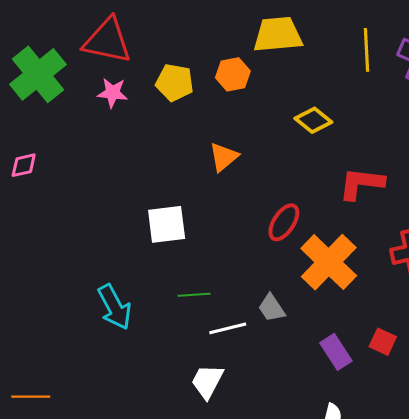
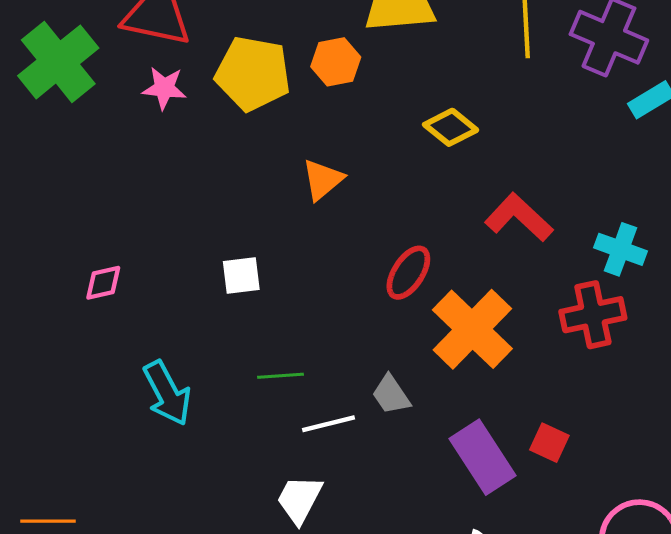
yellow pentagon: (175, 83) -> (253, 74), size x1.4
pink diamond: (24, 165) -> (103, 283), moved
red L-shape: (361, 184) -> (519, 217), turned 36
white square: (167, 224) -> (241, 276), size x0.7
purple rectangle: (336, 352) -> (483, 457), size x1.4

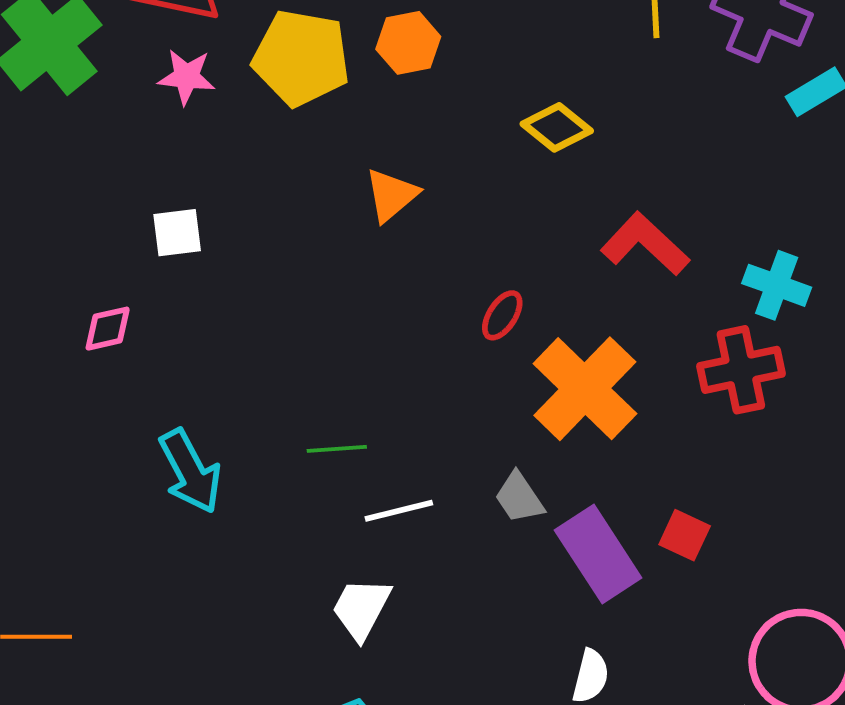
red ellipse: (408, 273) -> (502, 315), size x0.7
white square: (241, 276) -> (177, 233), moved
gray trapezoid: (391, 395) -> (519, 498), moved

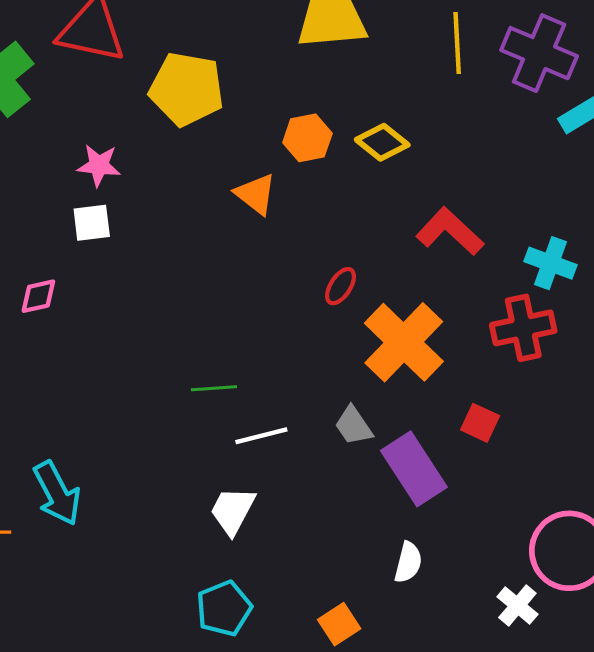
orange hexagon: (408, 43) -> (307, 138), moved
pink star: (187, 77) -> (99, 165), moved
orange triangle: (391, 195) -> (256, 194), turned -42
cyan arrow: (190, 471) -> (57, 493), moved
red square: (685, 535) -> (480, 423), moved

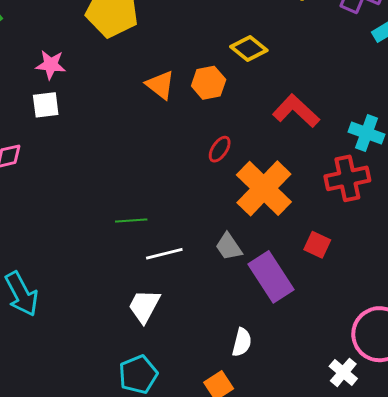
orange hexagon: (307, 138) -> (209, 83), moved
white semicircle: (408, 562) -> (242, 342), moved

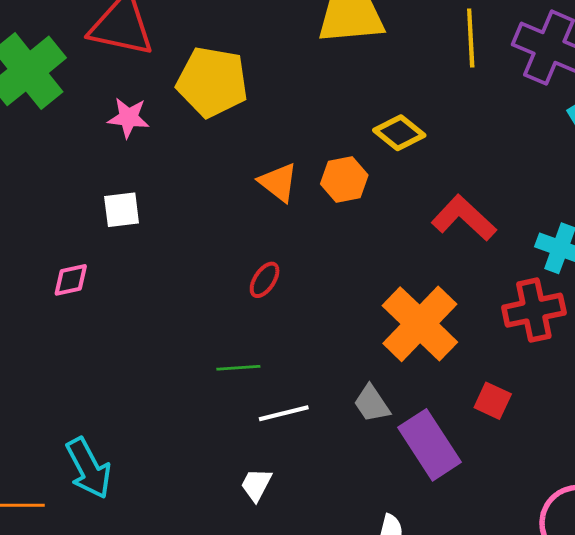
pink star: (51, 65) -> (128, 118), moved
red ellipse: (220, 149) -> (265, 280), moved
white trapezoid: (144, 306) -> (256, 485), size x0.7

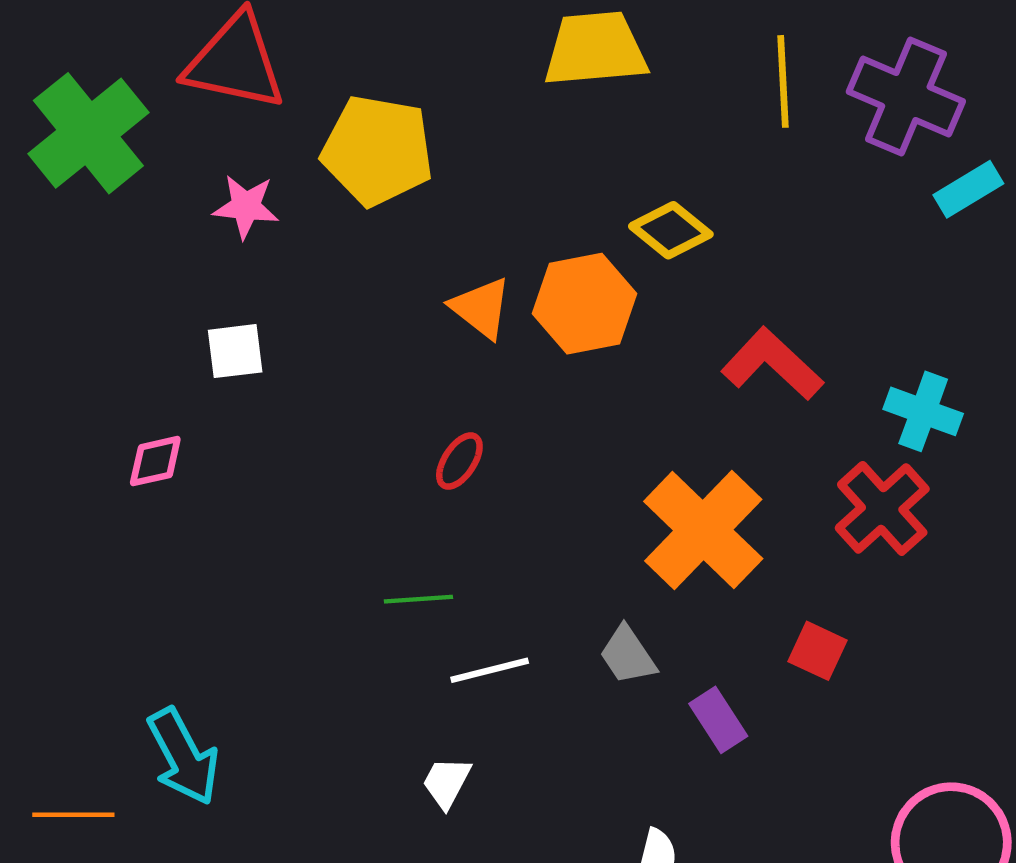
orange hexagon: (344, 180) -> (585, 304), size x1.4
red cross: (534, 310) -> (882, 508), turned -30
purple rectangle: (429, 445) -> (718, 720), size x0.6

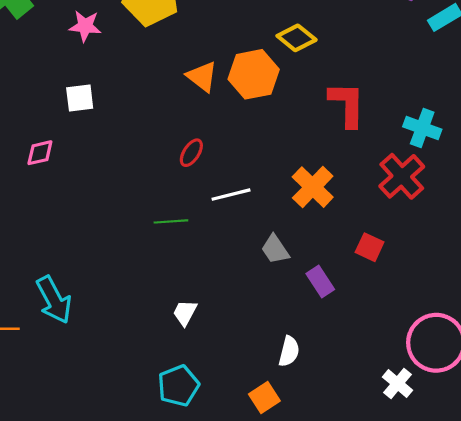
red L-shape: (772, 364) -> (347, 104), turned 48
orange cross: (703, 530) -> (313, 187), size x0.7
white line: (490, 670) -> (231, 195), moved

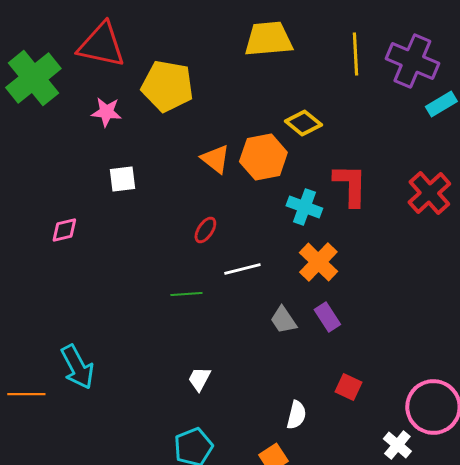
white square: (80, 98) -> (122, 179), moved
cyan cross: (422, 128) -> (304, 207), moved
red cross: (402, 176) -> (429, 193), moved
red square: (370, 247) -> (348, 387), moved
purple rectangle: (320, 282) -> (327, 317), moved

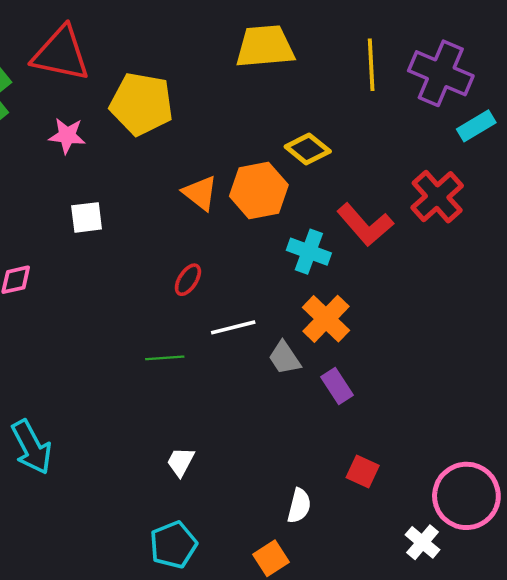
red L-shape: (350, 185) -> (365, 225), turned 138
red cross: (429, 193) -> (437, 197), moved
gray trapezoid: (283, 320) -> (284, 358), moved

